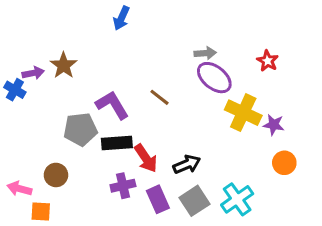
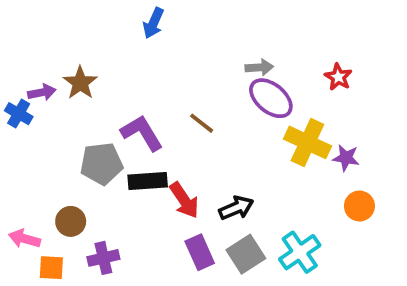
purple cross: (123, 186) -> (103, 258), moved

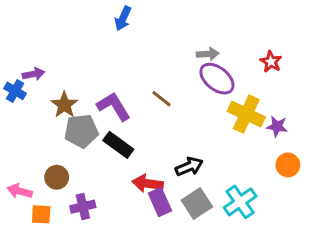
brown star: (80, 83) -> (64, 105), moved
black rectangle: (148, 181) -> (118, 145), turned 40
red arrow: (184, 200) -> (148, 183), moved, turned 132

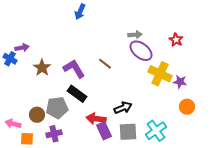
gray pentagon: (81, 131) -> (57, 108), moved
gray square: (197, 203) -> (128, 132), turned 30

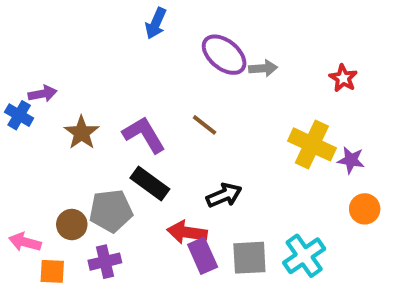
purple ellipse: (141, 51) -> (224, 55), moved
black arrow: (123, 108) -> (224, 195), moved

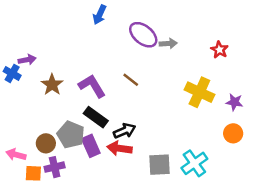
purple star: (351, 160) -> (234, 102), moved
black arrow: (224, 195) -> (125, 131), moved
gray pentagon: (111, 211) -> (71, 135), turned 30
purple rectangle: (203, 256) -> (91, 146), moved
purple cross: (105, 262) -> (55, 167), moved

